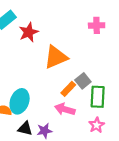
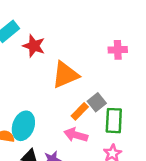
pink cross: (97, 25) -> (118, 50), moved
red star: (29, 32) -> (34, 46), turned -30

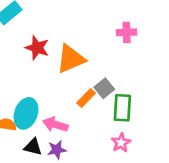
red star: (34, 46) -> (37, 48), moved
pink arrow: (76, 135) -> (55, 125), moved

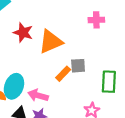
gray square: (104, 88) -> (78, 66), turned 35
green rectangle: (122, 108) -> (109, 82), moved

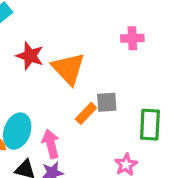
orange triangle: (51, 42) -> (68, 69), turned -50
pink arrow: (38, 95) -> (51, 144), turned 60

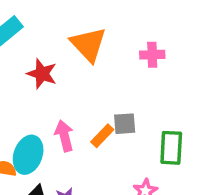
orange triangle: (68, 69) -> (88, 44), moved
pink arrow: (51, 144) -> (64, 136), moved

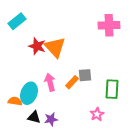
orange triangle: (88, 44) -> (55, 47), moved
pink cross: (152, 55) -> (109, 25), moved, size x1.5

